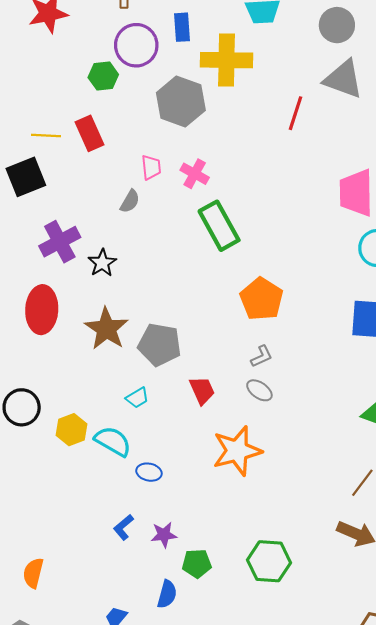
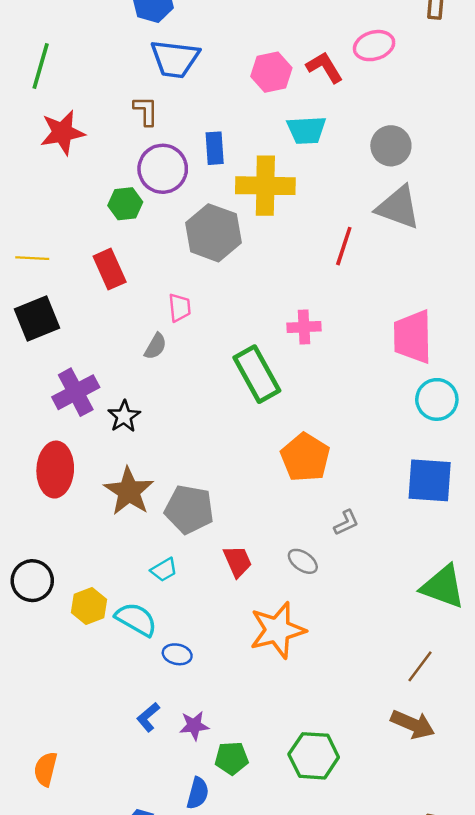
yellow line: (46, 135) -> (32, 258), moved
pink cross: (195, 174) -> (304, 327), moved, turned -32
gray L-shape: (262, 356) -> (346, 523), moved

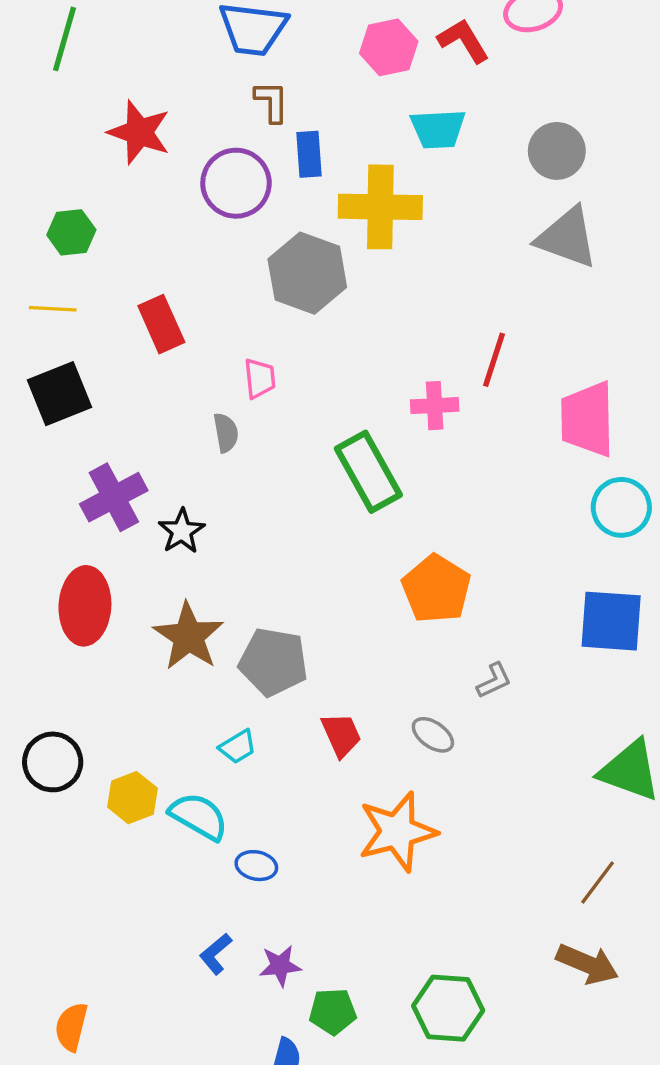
brown L-shape: (146, 111) -> (272, 102), moved
red star: (62, 133) -> (139, 132), moved, turned 30
green hexagon: (125, 204) -> (71, 232), moved
red line: (344, 246) -> (494, 360), moved
gray semicircle: (155, 346) -> (226, 433), turned -40

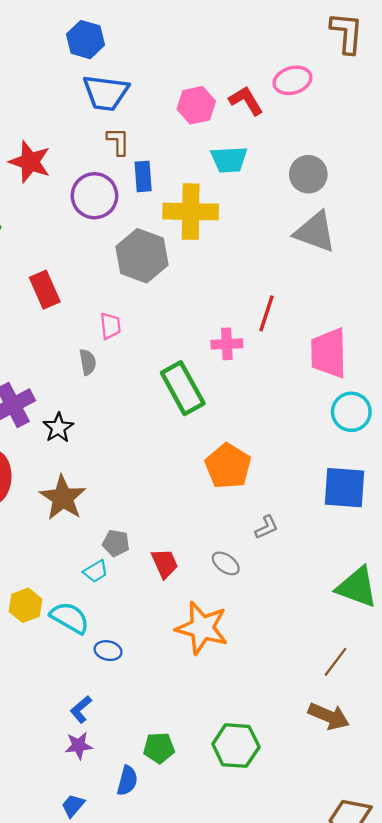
gray pentagon: (273, 662) -> (116, 543), moved, size x0.6
orange star: (397, 832) -> (202, 628), turned 30
purple star: (280, 966) -> (79, 746), moved

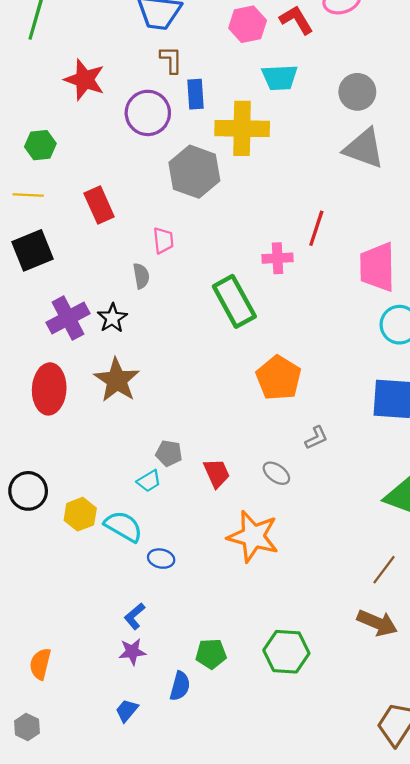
black star: (58, 428) -> (112, 318), moved
brown star: (63, 498) -> (117, 380), moved

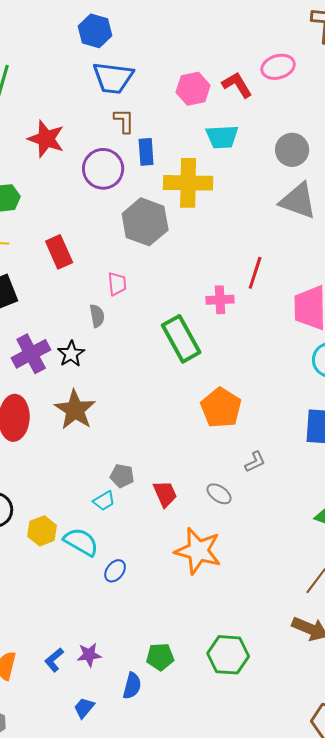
blue ellipse: (161, 559) -> (115, 571), turned -65
blue L-shape: (135, 616) -> (54, 660), moved

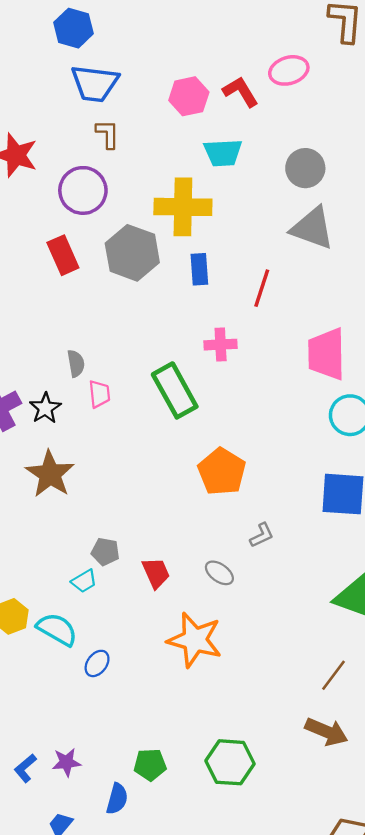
blue rectangle: (146, 152) -> (199, 269), moved
red rectangle: (59, 252) -> (63, 255), moved
red line: (255, 273) -> (262, 288), moved
pink trapezoid: (117, 284) -> (99, 394), moved

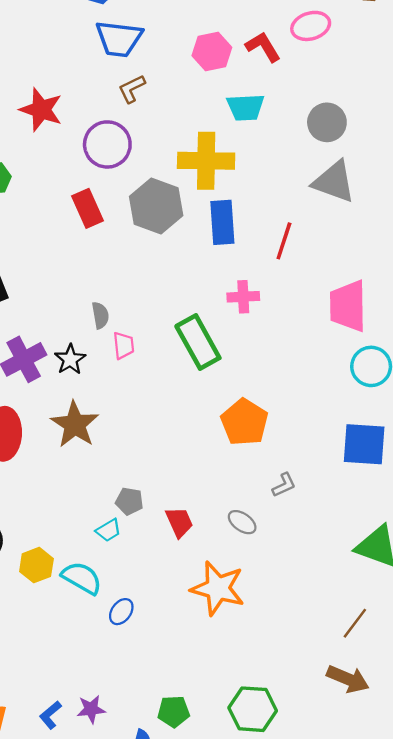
brown L-shape: (108, 134) -> (132, 89), turned -116
blue rectangle: (199, 269) -> (222, 222), size x1.4

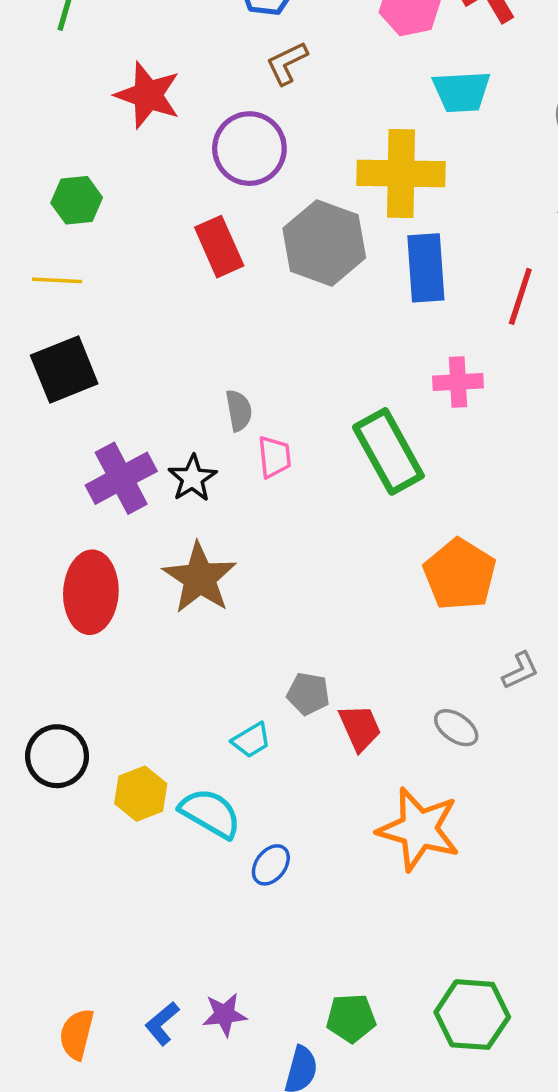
gray pentagon: (129, 501) -> (308, 694), moved

